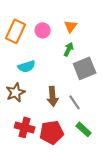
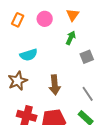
orange rectangle: (16, 31) -> (18, 20), size x0.6
gray square: (85, 68) -> (87, 57), size x0.6
gray line: (75, 102) -> (88, 94), moved

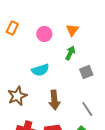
orange rectangle: (18, 20) -> (12, 28), moved
cyan semicircle: (29, 55) -> (40, 70), moved

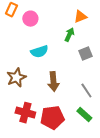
orange triangle: (72, 30) -> (80, 17), moved, turned 32
pink circle: (44, 34) -> (30, 19), moved

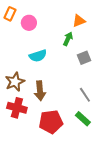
brown arrow: (53, 82) -> (40, 91), moved
red cross: (25, 113) -> (17, 108), moved

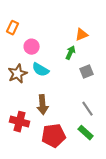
pink circle: (29, 23) -> (32, 47), moved
cyan semicircle: (38, 56) -> (41, 70), turned 48
brown star: (15, 82) -> (18, 74), moved

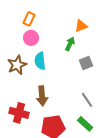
orange rectangle: (13, 28) -> (29, 19), moved
cyan semicircle: (41, 70) -> (40, 61), turned 54

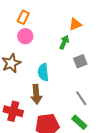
cyan semicircle: (40, 61) -> (43, 72), moved

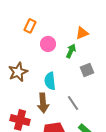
pink circle: (25, 36) -> (48, 44), moved
gray line: (81, 98) -> (73, 103), moved

